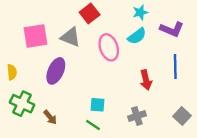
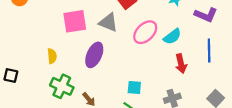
cyan semicircle: (137, 36) -> (172, 37), moved
pink ellipse: (109, 47) -> (145, 32), turned 65

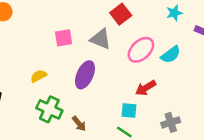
pink square: (75, 21) -> (64, 38), size x0.7
yellow semicircle: (52, 56) -> (39, 76), turned -112
red arrow: (181, 64) -> (146, 88), moved, turned 72

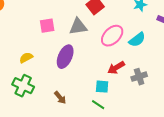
gray triangle: (100, 39) -> (78, 27), turned -30
green cross: (49, 109) -> (23, 86), moved
gray cross: (171, 122) -> (139, 77), moved

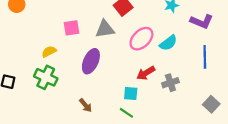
yellow semicircle: (26, 58) -> (49, 52), moved
green cross: (23, 86) -> (46, 77), moved

